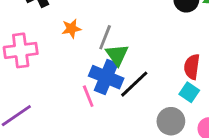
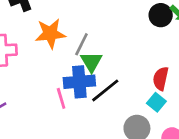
orange star: (71, 29) -> (50, 34), size x1.6
blue cross: (106, 77) -> (79, 82), turned -32

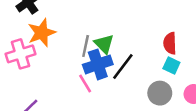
orange star: (50, 34) -> (42, 33), moved
gray line: (81, 44) -> (86, 46), moved

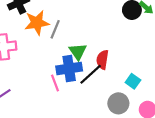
orange star: (42, 33) -> (37, 23), moved
red semicircle: (170, 43) -> (103, 60), moved
gray line: (86, 46) -> (55, 29), moved

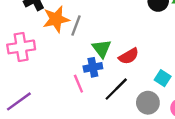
red semicircle: (103, 60) -> (129, 56), turned -126
blue cross: (69, 68) -> (93, 67), size x0.7
black line: (91, 74) -> (116, 89), moved

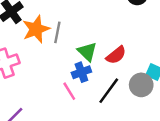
gray circle: (148, 103) -> (141, 85), moved

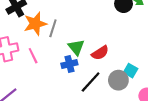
pink line: (69, 91) -> (33, 56), moved

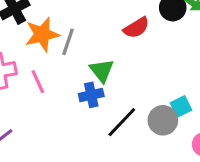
red semicircle: (100, 53) -> (136, 28), moved
cyan square: (131, 71) -> (181, 106), turned 32

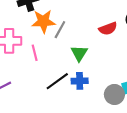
blue cross: (91, 95) -> (80, 81), moved
black line: (122, 122) -> (57, 81), moved

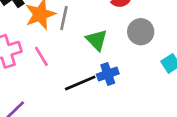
black line: (57, 81) -> (80, 83), turned 30
gray circle: (114, 94) -> (141, 32), moved

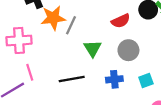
pink line: (41, 56) -> (30, 72), moved
blue cross: (108, 74) -> (114, 79), moved

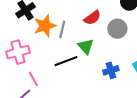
red semicircle: (121, 21) -> (92, 18), moved
gray circle: (128, 50) -> (117, 29), moved
black line: (72, 79) -> (66, 61), moved

